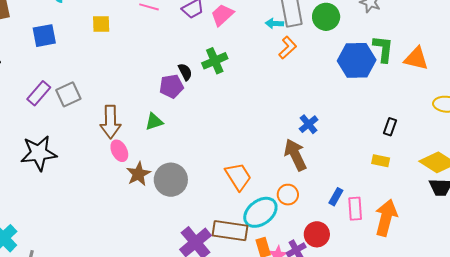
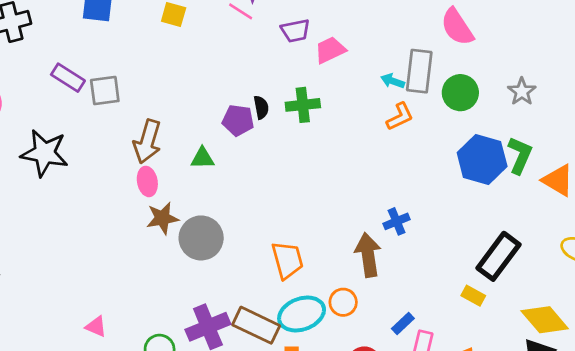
purple rectangle: (39, 93) -> (68, 78), turned 65
black rectangle: (390, 127) -> (498, 256), size x2.0

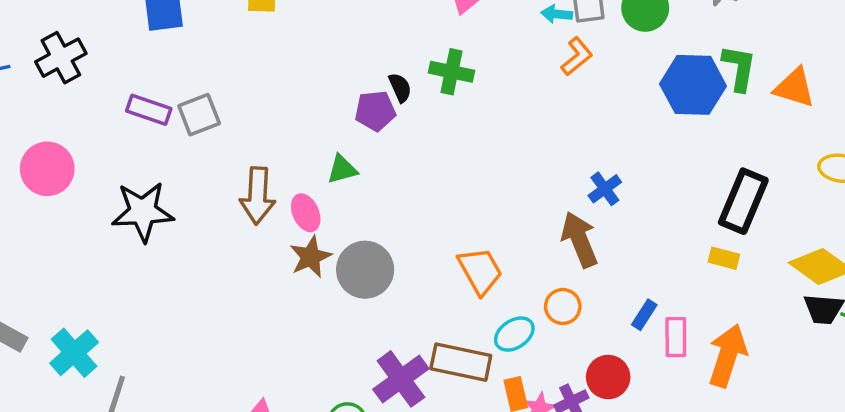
green cross: (303, 105) -> (452, 72), turned 32
brown arrow: (147, 141) -> (258, 196), moved
pink ellipse: (147, 181) -> (306, 213), moved
cyan ellipse: (302, 314) -> (514, 334), size x0.7

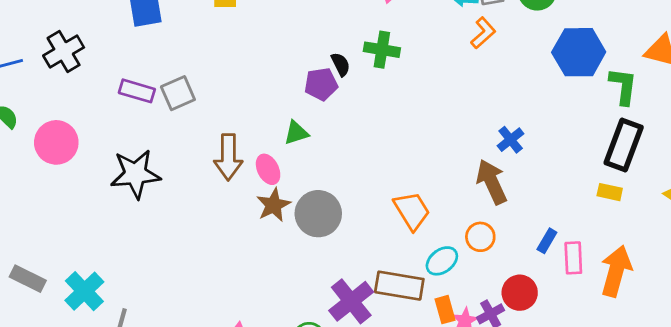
green L-shape: (739, 68) -> (623, 86), moved

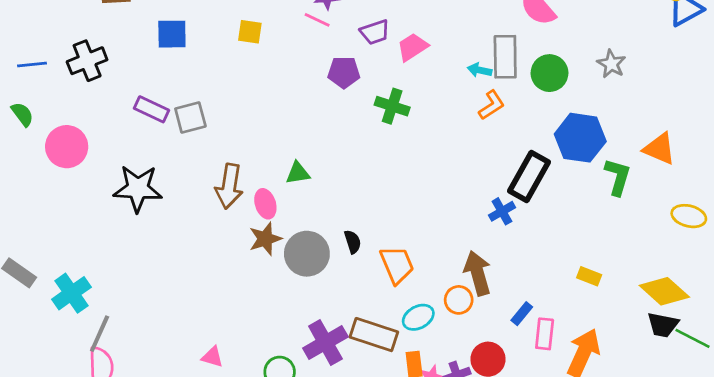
black semicircle: (341, 64) -> (353, 242), moved
purple pentagon: (321, 84) -> (344, 72), moved
black rectangle: (624, 145) -> (529, 176), moved
brown arrow: (492, 182) -> (478, 273), moved

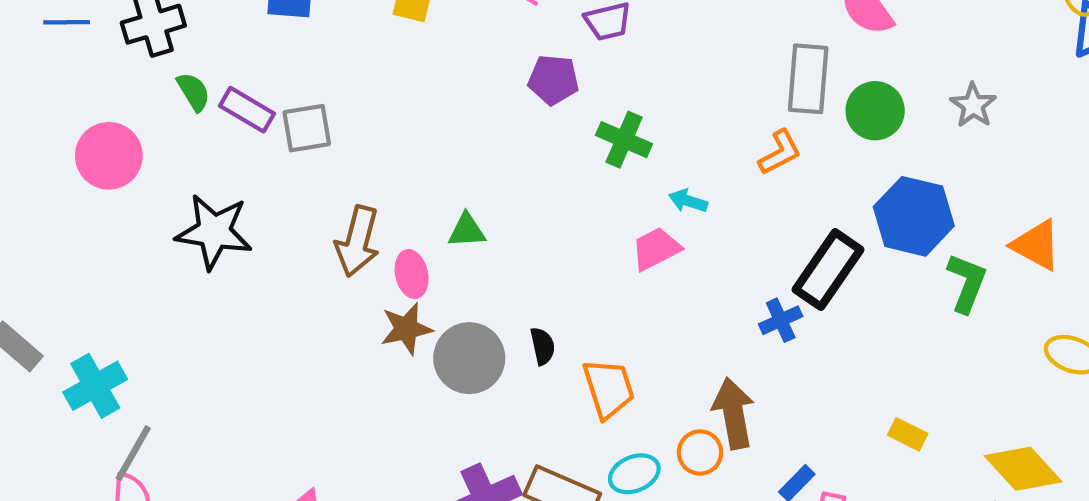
pink trapezoid: (412, 47) -> (656, 249), moved
cyan arrow: (480, 70) -> (688, 201), moved
green semicircle: (22, 114) -> (194, 92), moved

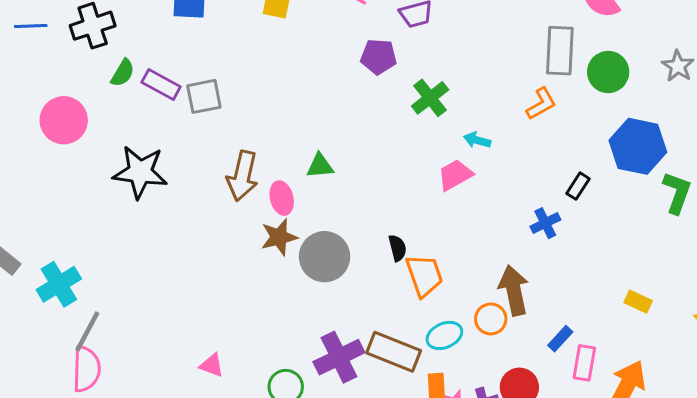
green semicircle: (194, 92) -> (123, 73), turned 64
green cross: (624, 140) -> (430, 98), turned 30
black rectangle: (828, 270) -> (578, 186), size x0.5
black semicircle: (543, 346) -> (397, 248), moved

